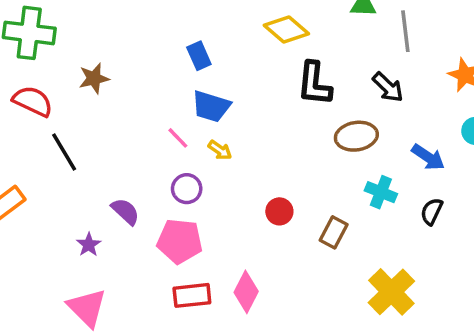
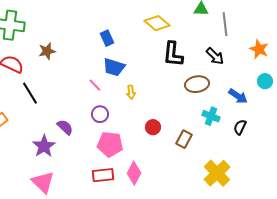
yellow arrow: (220, 150) -> (131, 92), moved, turned 48
pink pentagon: (180, 241) -> (110, 144), moved
purple star: (89, 245) -> (44, 146), size x1.6

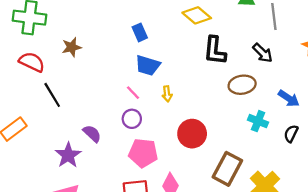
pink line: (95, 85) -> (133, 93), moved
red circle: (153, 127) -> (192, 134), size x1.6
brown rectangle: (184, 139) -> (227, 169), moved, size x1.6

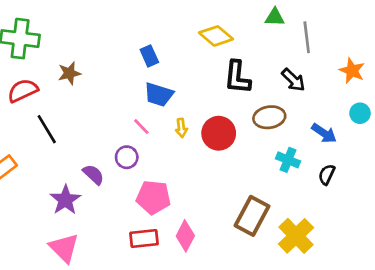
red semicircle: (32, 62) -> (23, 91), turned -50
purple circle: (132, 119) -> (127, 157), moved
red circle: (192, 134) -> (219, 133), moved

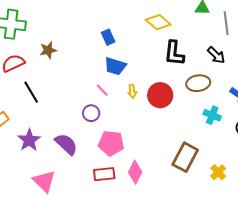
purple semicircle: (93, 175) -> (66, 144), moved, size x1.4
purple star: (65, 200) -> (29, 140), moved
yellow cross: (296, 236) -> (218, 172), size x0.6

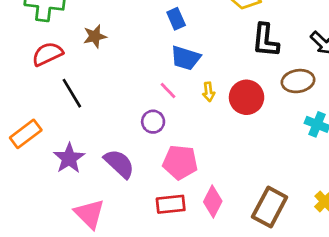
brown rectangle: (185, 157) -> (270, 207), moved

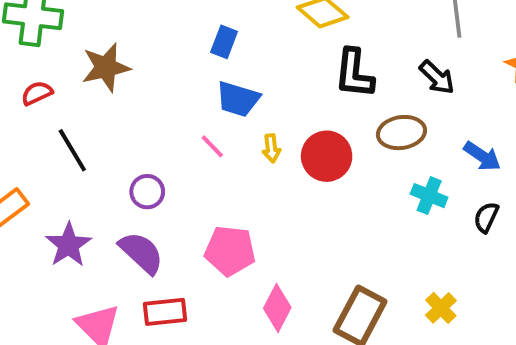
blue rectangle: (176, 19) -> (224, 42), turned 45
brown star: (95, 36) -> (106, 67), size x1.4
red semicircle: (47, 54) -> (37, 93), size x0.7
purple circle: (153, 122) -> (147, 192), moved
red rectangle: (171, 204) -> (165, 312), moved

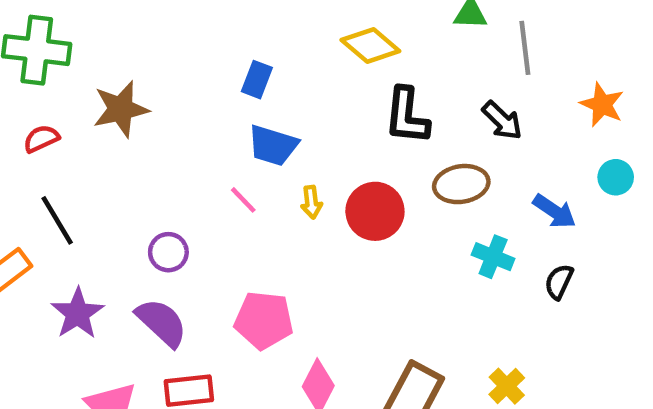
black line: (72, 150) -> (57, 220), moved

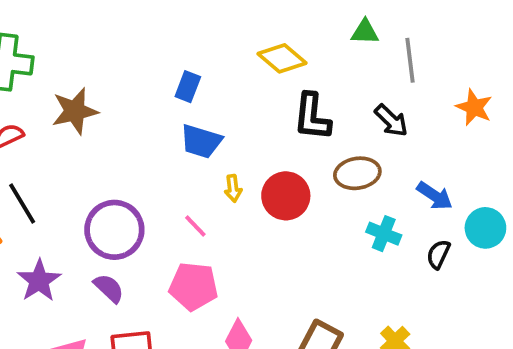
cyan circle: (616, 177) -> (485, 228), moved, size x1.4
pink line: (243, 200) -> (195, 226), moved
purple circle: (168, 252) -> (114, 230), size x1.8
purple semicircle: (162, 323) -> (109, 288), size x0.7

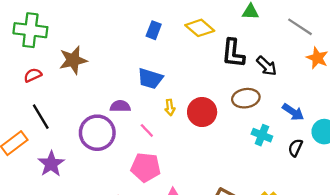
gray line: (410, 60) -> (300, 27), moved, turned -50
blue rectangle: (188, 87) -> (154, 30), moved
black L-shape: (312, 117) -> (233, 53), moved
purple semicircle: (109, 288) -> (120, 106), moved, turned -42

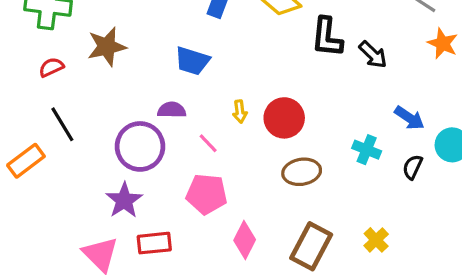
blue trapezoid: (150, 79) -> (192, 61), moved
brown ellipse: (246, 98) -> (302, 172), moved
purple star: (51, 164) -> (124, 200), moved

